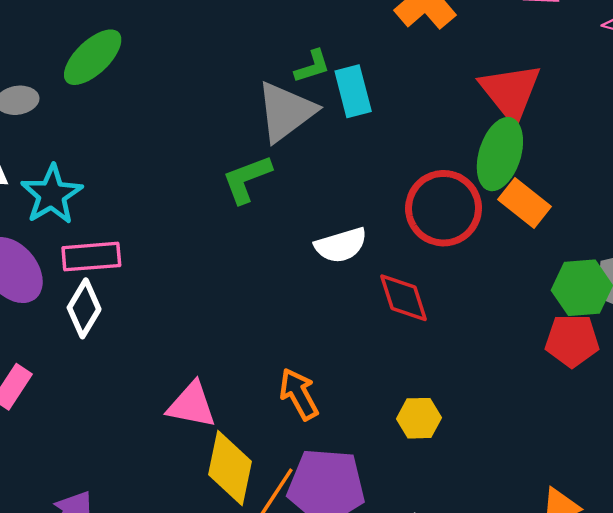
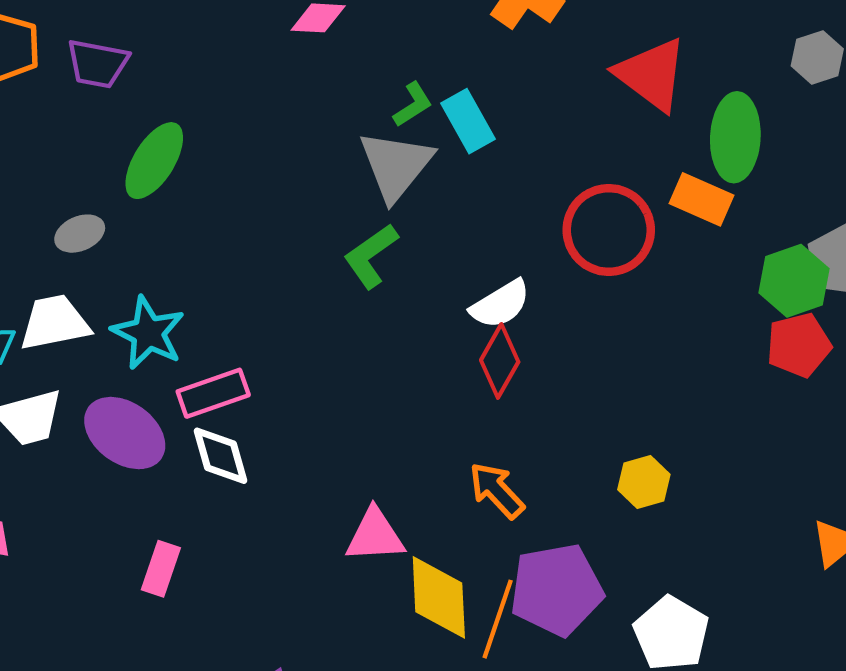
green ellipse: (500, 154) -> (735, 137), moved
red diamond: (404, 298) -> (500, 361), moved, turned 62
white diamond: (84, 308) -> (220, 456), turned -32

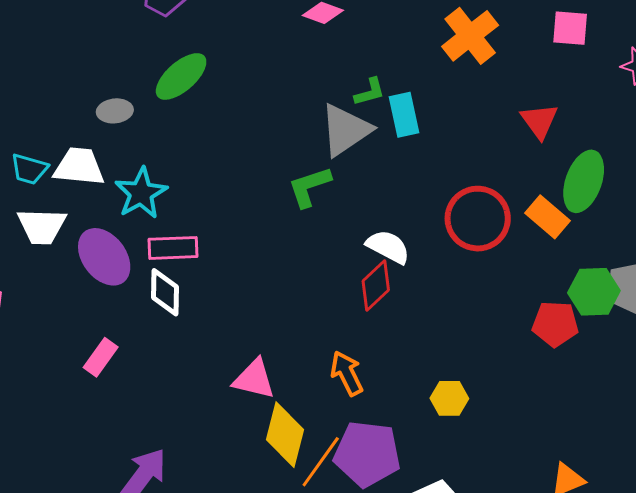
red triangle: (652, 74) -> (539, 121), size x0.7
white semicircle: (500, 304) -> (388, 247), turned -138
red pentagon: (799, 345) -> (555, 324), moved

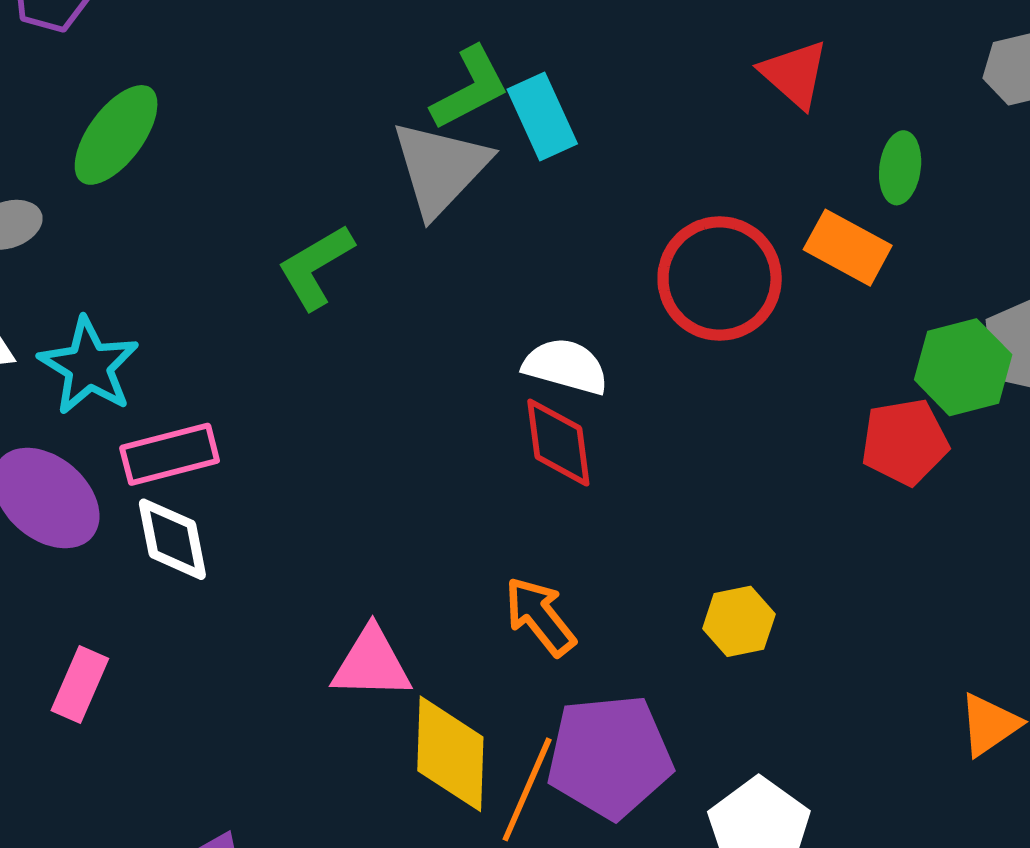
green L-shape: (370, 92) -> (470, 88), size x1.4
green ellipse: (584, 181) -> (900, 168), size x0.6
green L-shape: (309, 187) -> (316, 267), moved
red diamond: (376, 285) -> (558, 443), turned -42

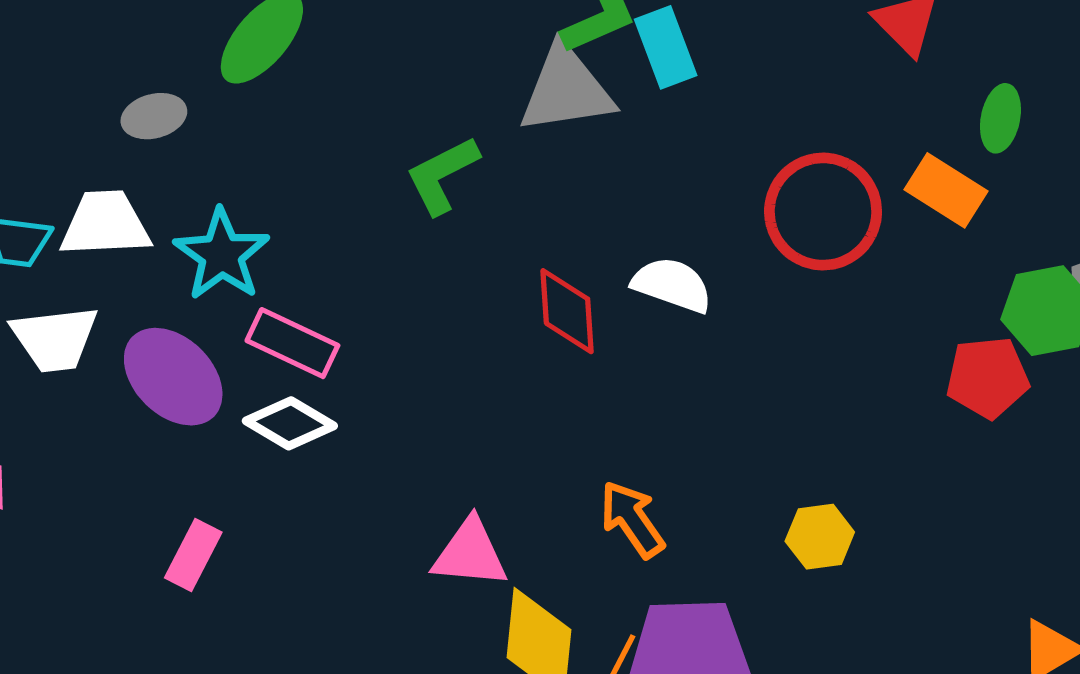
gray triangle: (440, 168) -> (566, 90), turned 34
red diamond: (558, 443) -> (567, 311), moved
pink rectangle: (170, 454) -> (292, 343), turned 36
white diamond: (172, 539) -> (290, 423), turned -52

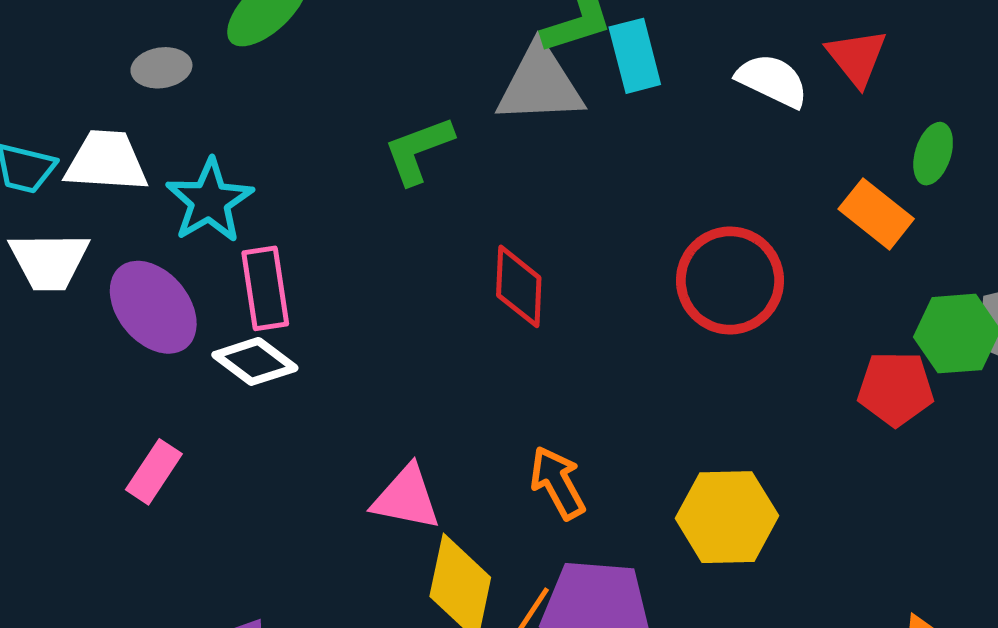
red circle: (823, 212) -> (730, 280), moved
white semicircle: (672, 285) -> (772, 81), moved
pink rectangle: (292, 343) -> (265, 288), turned 50
yellow hexagon: (820, 537) -> (727, 517), size x1.6

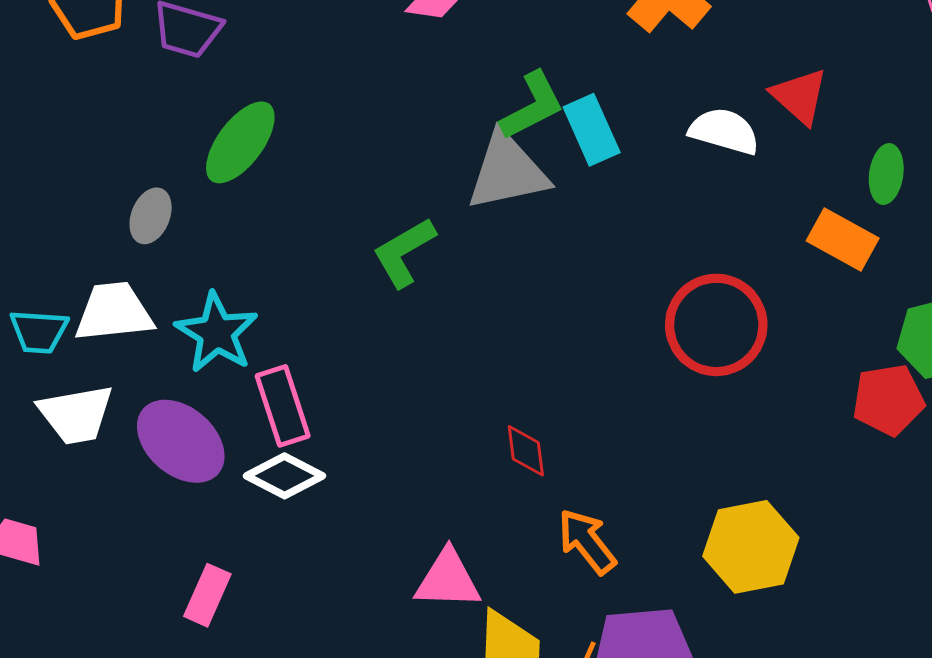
gray ellipse: (161, 68) -> (151, 216), turned -50
red diamond: (519, 286) -> (526, 451), moved, size x0.7

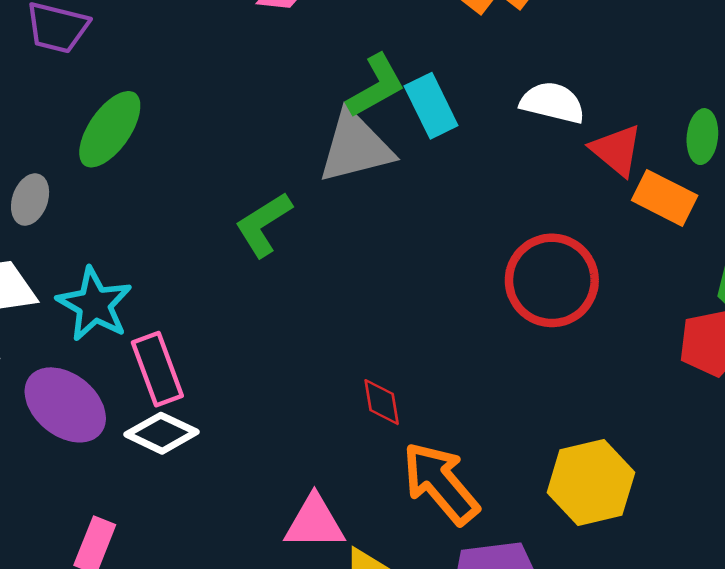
red triangle: (800, 96) -> (616, 150), moved
orange arrow: (587, 541) -> (441, 483), size x1.4

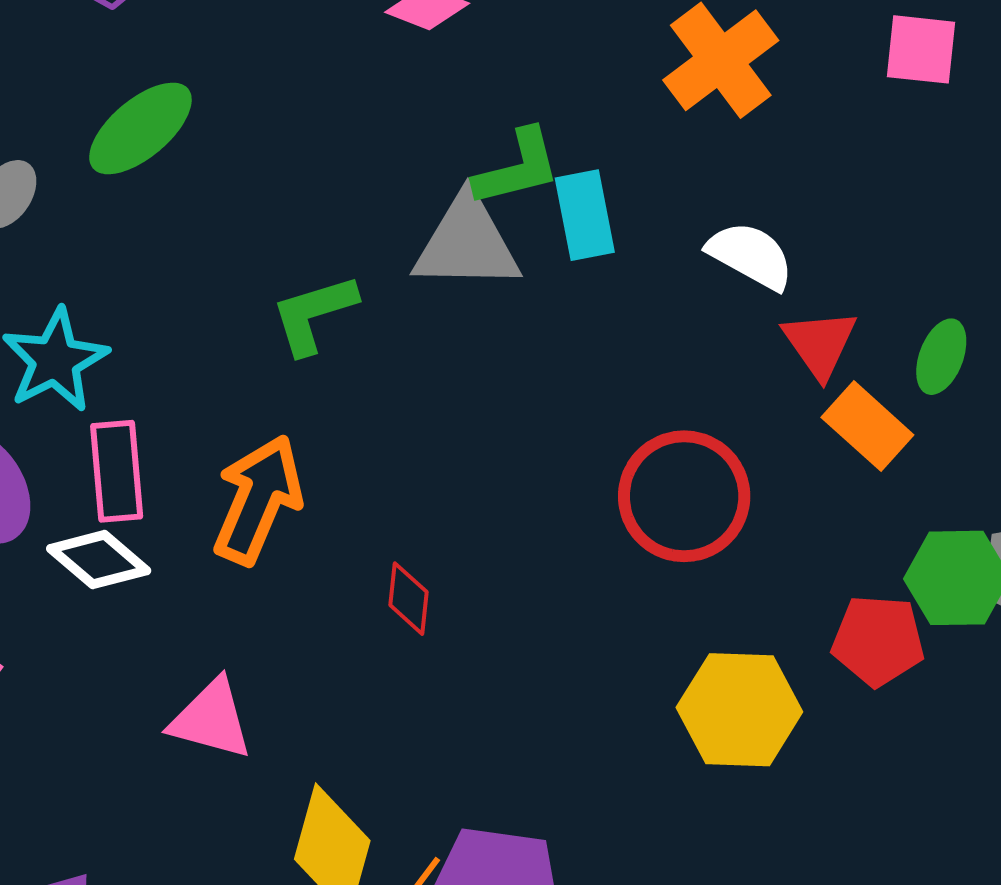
yellow hexagon: (591, 482) -> (739, 710), moved
orange arrow: (441, 483) -> (258, 500), moved, turned 48
pink triangle: (314, 523) -> (211, 719), moved

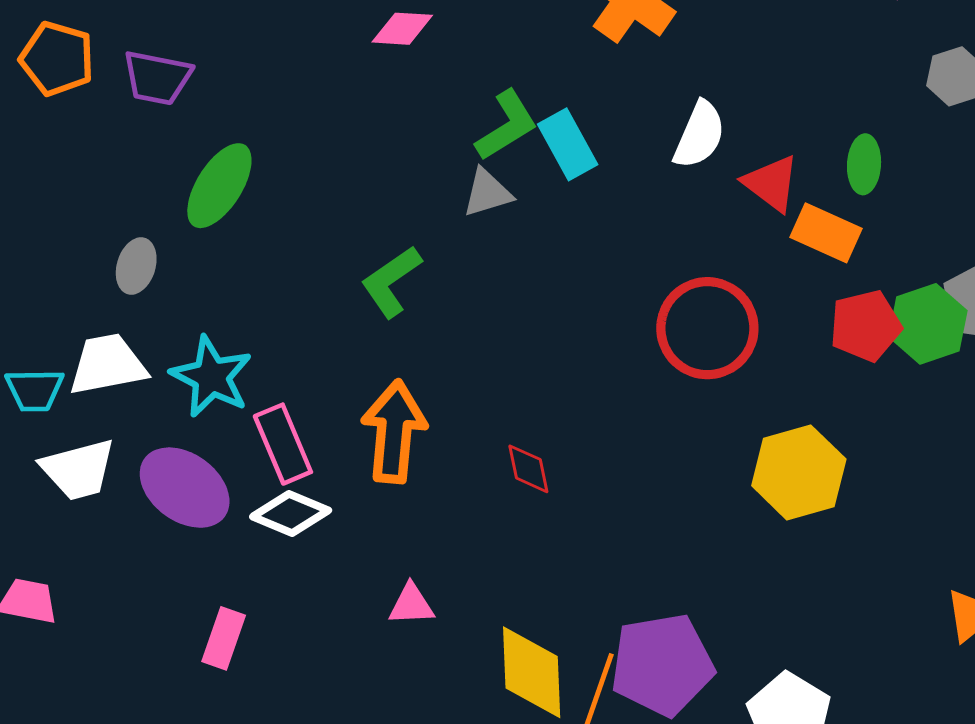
gray triangle: (467, 243) -> (487, 193), size x0.6
white semicircle: (751, 256) -> (699, 135), turned 102
red pentagon: (878, 640) -> (865, 326), moved
pink triangle: (211, 719) -> (411, 605), size x0.7

